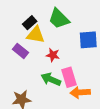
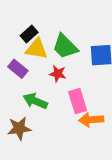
green trapezoid: (59, 19) -> (65, 46), moved
green arrow: (51, 79) -> (35, 101), moved

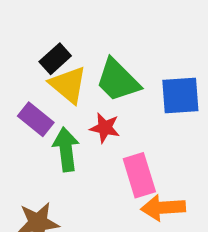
yellow triangle: (37, 49) -> (68, 85), turned 30
green arrow: (35, 101) -> (66, 149), moved, turned 60

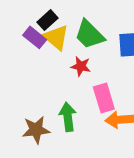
purple rectangle: (36, 119) -> (35, 37), moved
green arrow: (66, 149) -> (68, 117), moved

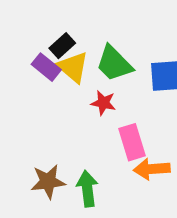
green arrow: (68, 117) -> (87, 189), moved

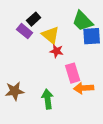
green trapezoid: (114, 64) -> (83, 21), moved
yellow triangle: (73, 67) -> (51, 35), moved
brown star: (48, 182) -> (15, 91), moved

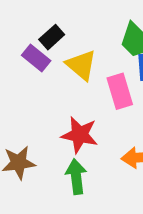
red star: (57, 51) -> (80, 135), moved, size x1.5
pink rectangle: (73, 73) -> (120, 91), moved

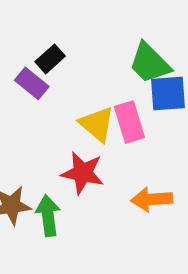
yellow triangle: (81, 65) -> (97, 124), moved
green arrow: (76, 177) -> (48, 216), moved

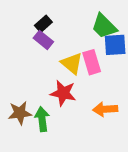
purple rectangle: (32, 83) -> (43, 40), moved

